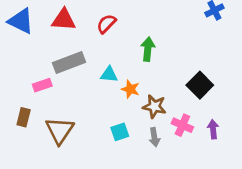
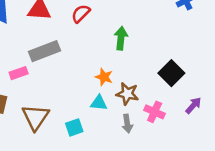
cyan triangle: (109, 74) -> (99, 103), moved
purple arrow: (213, 129) -> (193, 105), moved, turned 48
cyan square: (120, 132) -> (74, 127), moved

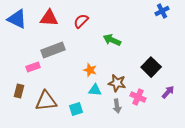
green arrow: (121, 38) -> (112, 40), turned -72
orange star: (104, 77) -> (90, 70), moved
brown triangle: (35, 117) -> (46, 101), turned 50

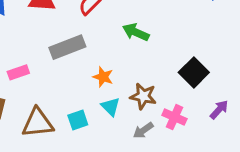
gray rectangle: (53, 50) -> (67, 47), moved
cyan triangle: (95, 90) -> (111, 107), turned 40
gray arrow: (117, 106) -> (143, 130), turned 64
cyan square: (76, 109) -> (78, 120), moved

